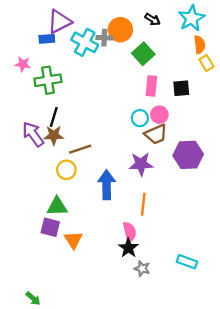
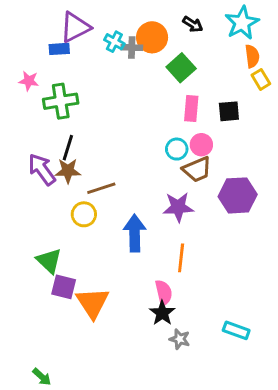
cyan cross: (85, 42) -> (114, 42), moved, size x0.6
green triangle: (57, 207) -> (49, 261), moved, turned 45
orange triangle: (73, 240) -> (93, 303), size x1.4

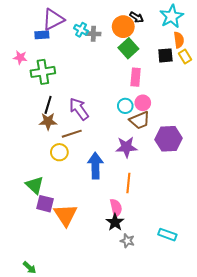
orange circle: (152, 37) -> (123, 27), moved
black square: (229, 111) -> (165, 55), moved
purple arrow: (42, 169) -> (79, 109), moved

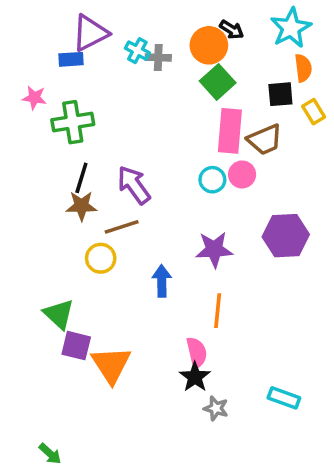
yellow rectangle: (185, 56) -> (314, 112), moved
pink rectangle: (136, 77) -> (230, 131), size x1.4
brown trapezoid: (140, 120) -> (265, 140), moved
blue arrow: (95, 166) -> (162, 281), size x0.7

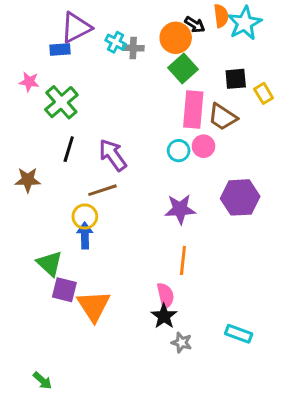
orange semicircle: (303, 68) -> (221, 16), moved
green cross: (73, 122) -> (61, 102), turned -32
brown trapezoid: (265, 140) -> (223, 117), turned 56
brown star: (81, 206) -> (28, 180), moved
blue arrow: (162, 281) -> (85, 236), moved

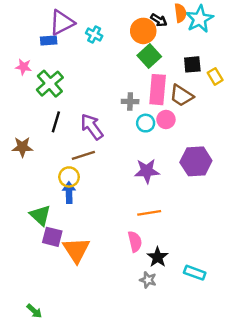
gray cross: (133, 48) -> (130, 102), moved
orange line: (183, 260) -> (149, 213), turned 75
black star: (164, 316) -> (158, 257), moved

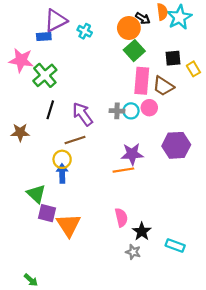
pink star: (24, 67) -> (21, 60), size x1.6
gray cross: (130, 102) -> (117, 111), moved
orange line: (149, 213) -> (123, 170), moved

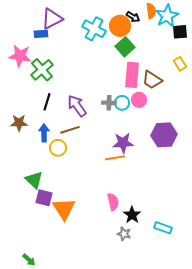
cyan cross: (85, 31) -> (94, 29), moved, size x1.6
black square: (173, 58) -> (180, 32), moved
blue arrow: (62, 173) -> (44, 133), moved

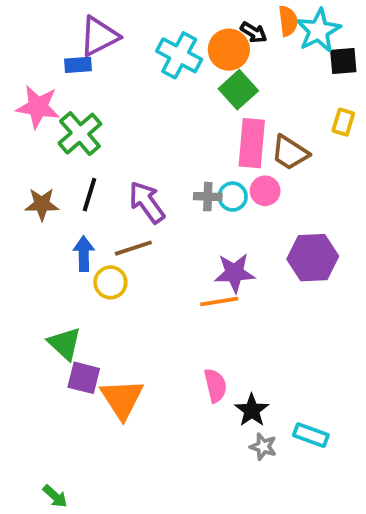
yellow rectangle: (180, 64) -> (343, 122), turned 48
brown star: (19, 123) -> (42, 204), moved
gray star: (124, 234) -> (263, 447), moved

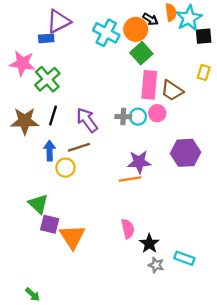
brown star: (42, 204) -> (25, 121), size x1.4

